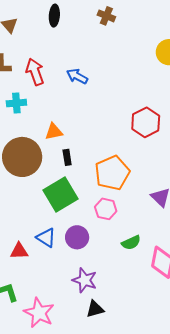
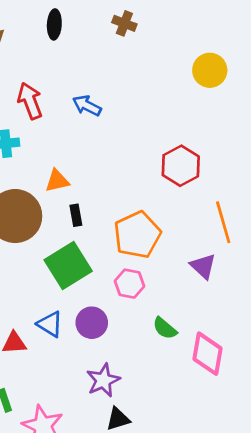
green semicircle: (131, 243) -> (165, 328), turned 66
purple star: (85, 280) -> (103, 380), turned 30

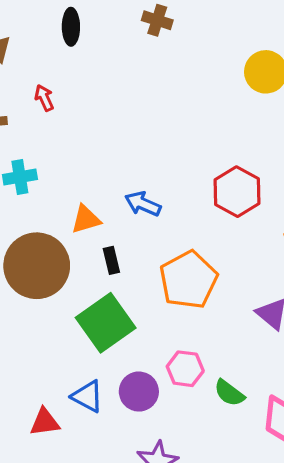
red arrow: (30, 101) -> (44, 98), moved, size x0.6
blue arrow: (87, 106) -> (143, 204), moved
pink hexagon: (130, 284) -> (185, 369), moved

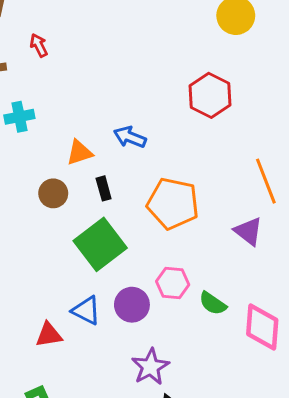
red hexagon: (237, 192) -> (210, 95), moved
brown circle: (37, 266) -> (53, 193), moved, size x0.5
orange pentagon: (188, 280) -> (173, 204), turned -30

